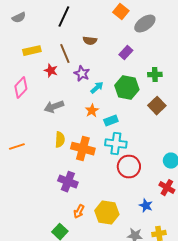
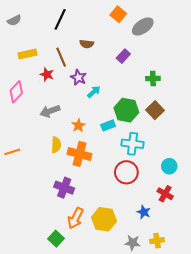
green hexagon: (127, 88) -> (126, 110), moved
orange star: (92, 111) -> (78, 125), moved
cyan cross: (116, 144) -> (133, 144), moved
orange arrow: (79, 212) -> (75, 218), size x1.5

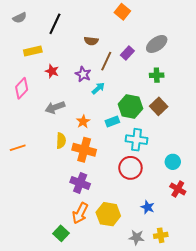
black line: (60, 19) -> (55, 24), moved
gray ellipse: (143, 27) -> (157, 44), moved
brown line: (61, 57) -> (106, 61), moved, turned 48
purple cross: (64, 188) -> (80, 183), moved
red cross: (165, 194) -> (178, 189), moved

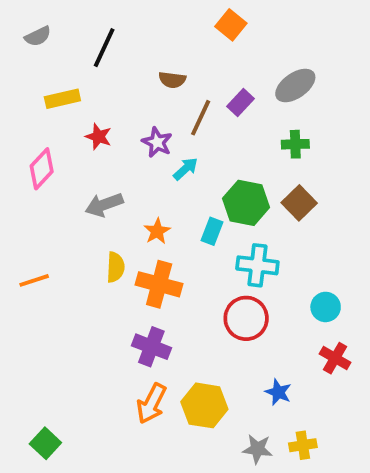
cyan rectangle: (112, 122) -> (212, 231), turned -48
green square: (61, 233) -> (45, 443), moved

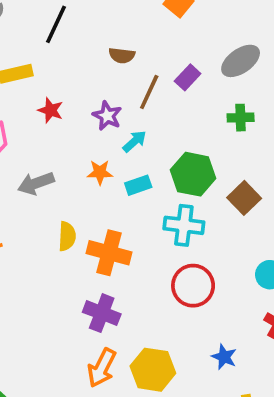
brown square: (299, 203) -> (244, 198), moved
gray arrow: (104, 205) -> (36, 183), moved
orange star: (157, 231) -> (100, 172), moved, turned 30
cyan rectangle: (212, 231) -> (138, 185), moved, turned 50
cyan cross: (257, 265) -> (184, 225), moved

